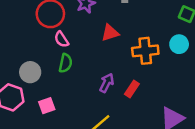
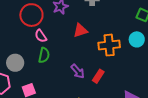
purple arrow: (107, 83) -> (78, 71), turned 112

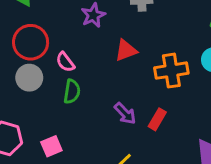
red circle: (31, 15) -> (31, 42), moved
gray circle: (15, 63) -> (29, 78), moved

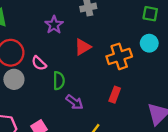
green semicircle: (72, 92) -> (59, 81), moved
purple arrow: (125, 114) -> (74, 102), moved

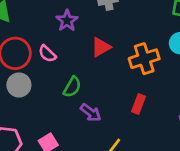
pink semicircle: (39, 63) -> (47, 54), moved
green semicircle: (59, 81) -> (72, 87), turned 30

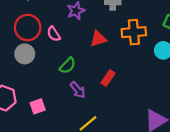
orange cross: (144, 59) -> (134, 32), moved
red rectangle: (138, 104) -> (108, 78), moved

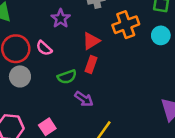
green semicircle: (68, 66) -> (67, 77), turned 42
red rectangle: (108, 78) -> (91, 64), moved

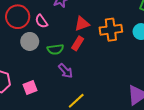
orange cross: (126, 25) -> (111, 30), moved
gray circle: (20, 76) -> (30, 41), moved

